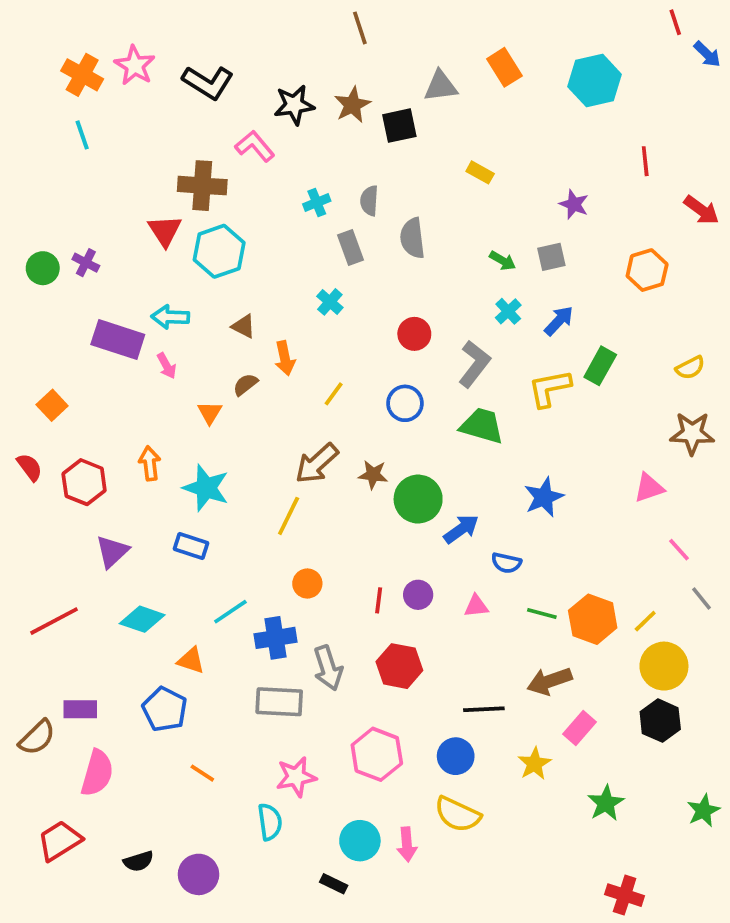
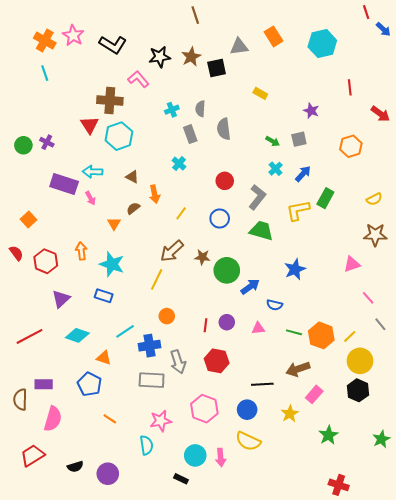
brown semicircle: (37, 737) -> (20, 399), turned 135

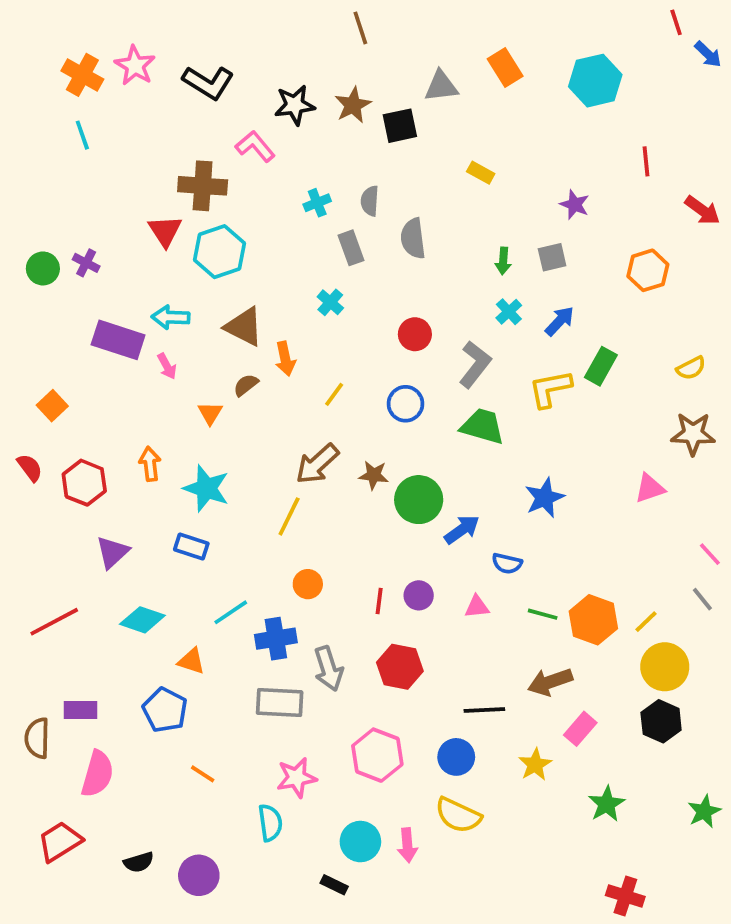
green arrow: (273, 141) -> (503, 261), turned 64
brown triangle: (132, 177) -> (244, 327), size x1.6
pink line: (368, 298) -> (710, 554), moved

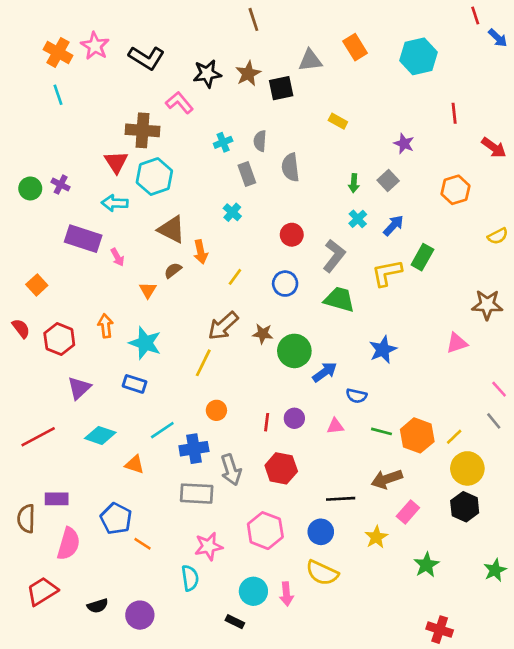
gray square: (552, 257) -> (388, 181), turned -30
cyan arrow: (171, 317) -> (115, 203), moved
yellow semicircle: (691, 368) -> (498, 236), moved
blue pentagon: (165, 710) -> (116, 519), moved

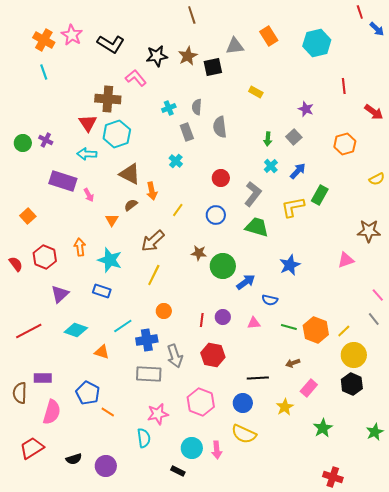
brown arrow: (223, 326) -> (153, 241), moved
red semicircle: (21, 328) -> (16, 264), moved
brown arrow: (387, 479) -> (293, 363), size x0.6

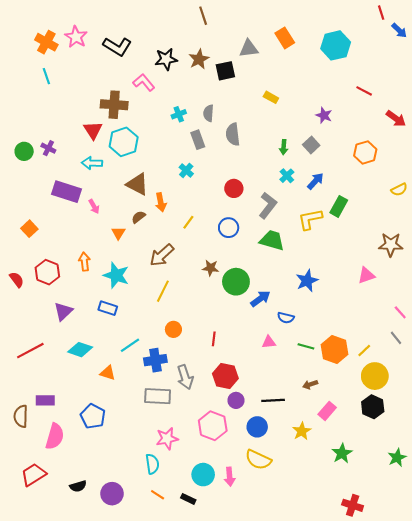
red line: (344, 86) -> (364, 91), turned -56
purple circle: (223, 317) -> (236, 400), moved
orange line: (108, 412) -> (158, 495), moved

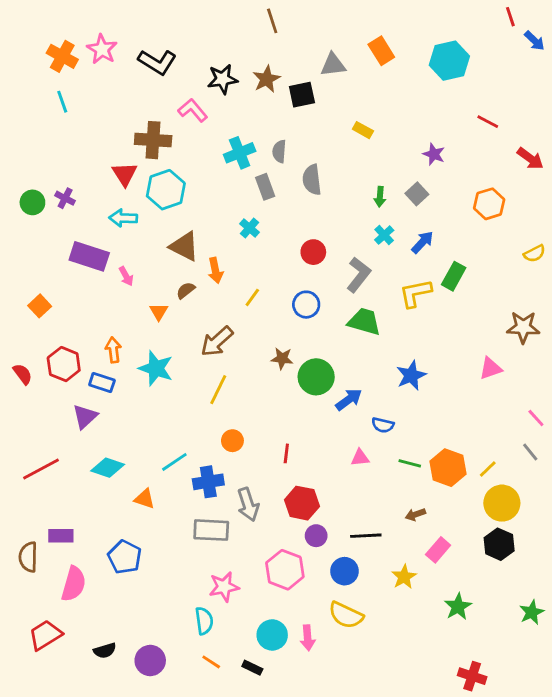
cyan cross: (179, 114) -> (240, 153), size x1.5
blue rectangle: (108, 308) -> (102, 383), moved

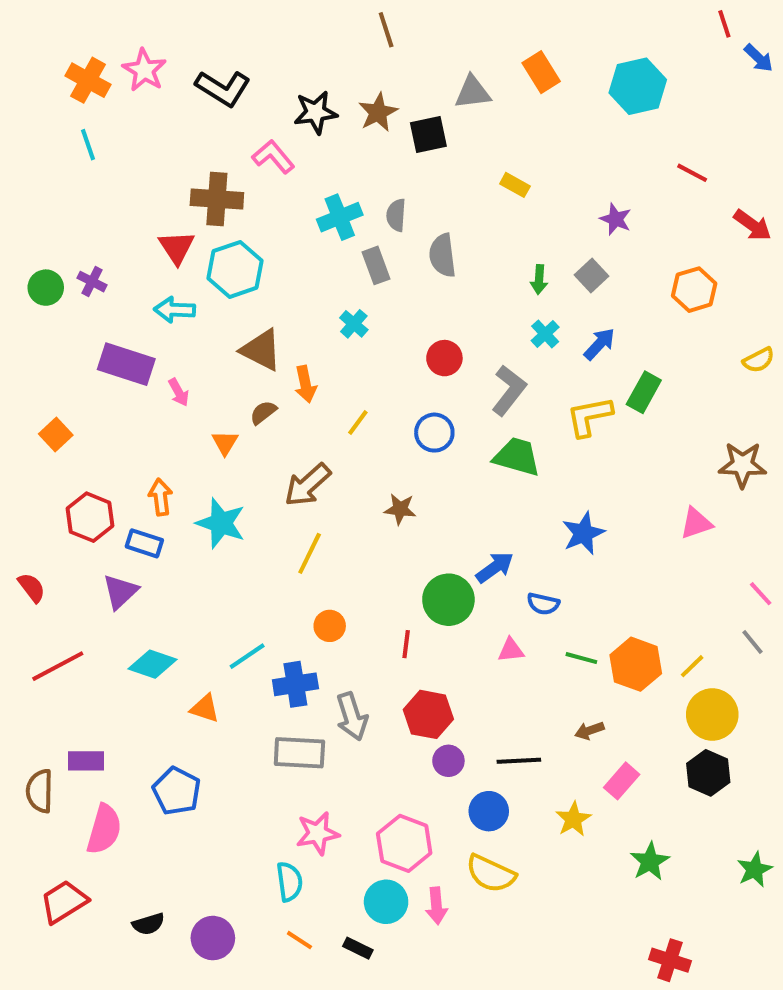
red semicircle: (23, 374) -> (32, 588), moved
green circle: (316, 377) -> (448, 600), moved
pink hexagon: (285, 570) -> (404, 843), moved

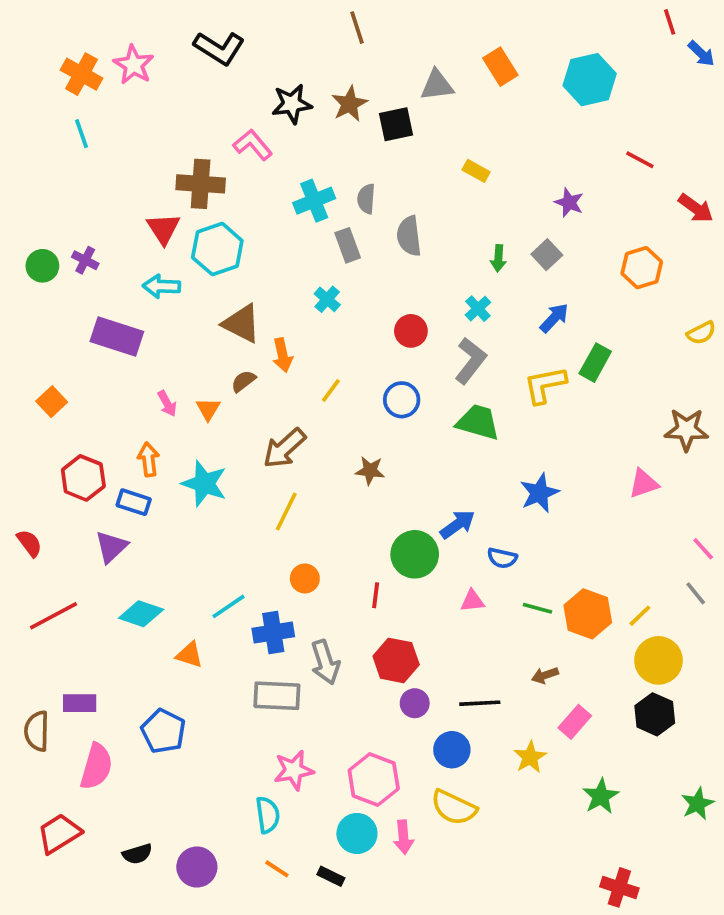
black L-shape: (223, 88) -> (219, 48), moved
cyan cross: (545, 334) -> (478, 309), moved
pink arrow: (179, 392) -> (167, 404), moved

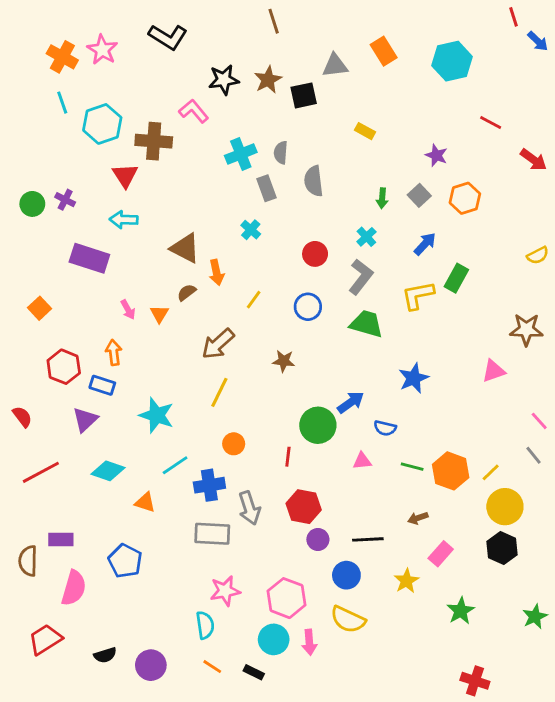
cyan hexagon: (217, 249) -> (102, 124), moved
orange hexagon: (642, 268) -> (465, 198), moved
cyan star: (204, 484) -> (157, 415), moved

